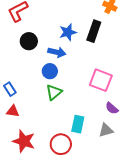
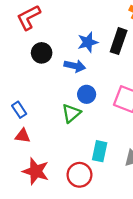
blue circle: (50, 71) -> (87, 94), moved

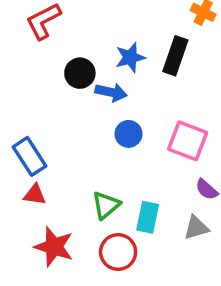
black circle: (42, 53) -> (80, 73), moved
blue rectangle: (19, 110) -> (30, 156), size x1.5
green triangle: (71, 113) -> (106, 205), moved

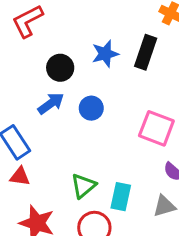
blue arrow: (111, 92) -> (51, 103), moved, turned -48
blue circle: (129, 134) -> (91, 108), moved

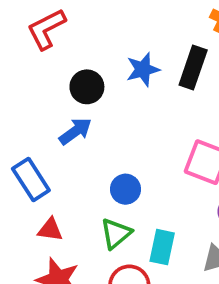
blue circle: (91, 108) -> (126, 189), moved
red triangle: (20, 176) -> (50, 230), moved

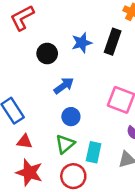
blue arrow: (75, 131) -> (64, 86), moved

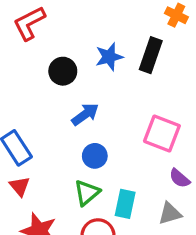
red triangle: (25, 142) -> (20, 186), moved, turned 42

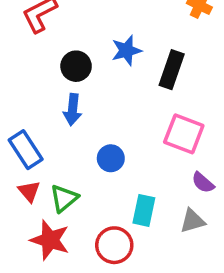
black rectangle: (151, 55) -> (172, 70), moved
blue arrow: (85, 114) -> (73, 110), moved, turned 132
green triangle: (87, 193) -> (64, 198), moved

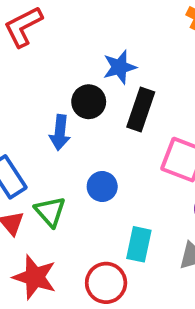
black circle: (76, 66) -> (89, 102), moved
black rectangle: (172, 70) -> (141, 109), moved
green triangle: (64, 198) -> (50, 212), moved, turned -32

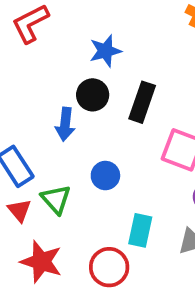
blue star: (120, 67) -> (105, 51), moved

